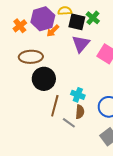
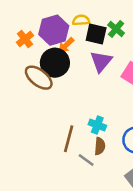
brown ellipse: (31, 57) -> (39, 78), turned 40
black circle: (44, 79) -> (55, 63), moved

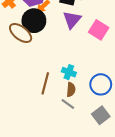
gray line: (86, 160) -> (68, 104), moved

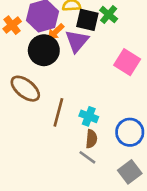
purple triangle: (72, 20) -> (77, 41), moved
brown ellipse: (21, 33) -> (25, 89), moved
brown line: (45, 83) -> (58, 112), moved

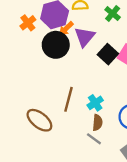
black square: (87, 20) -> (108, 54), moved, turned 30
brown ellipse: (25, 89) -> (39, 120), moved
cyan cross: (89, 116) -> (95, 103), turned 35

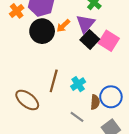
orange arrow: (66, 29) -> (63, 26), moved
purple triangle: (85, 37) -> (86, 24), moved
brown semicircle: (97, 123) -> (95, 102), moved

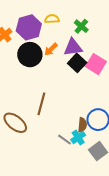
purple triangle: (86, 24) -> (73, 47), turned 42
cyan cross: (78, 84) -> (78, 137), moved

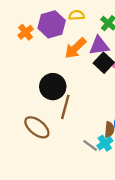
orange arrow: (51, 49) -> (75, 48), size x1.5
black circle: (30, 55) -> (53, 87), moved

